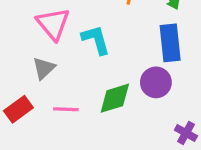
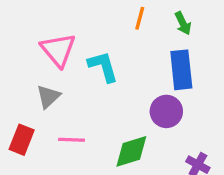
green diamond: (115, 98) -> (131, 151), moved
red rectangle: (18, 109) -> (22, 140), turned -32

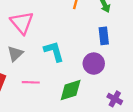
cyan L-shape: (103, 67) -> (54, 51), moved
blue rectangle: (181, 70) -> (104, 36), size x0.7

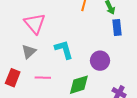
blue rectangle: (104, 36) -> (117, 28), moved

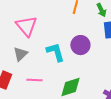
purple circle: (100, 61) -> (80, 45), moved

